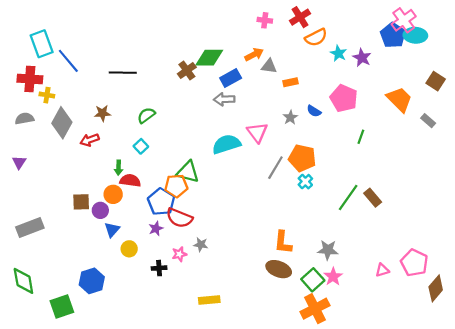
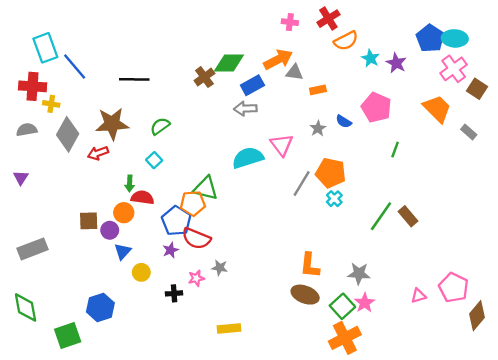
pink cross: (404, 20) -> (454, 69), moved
orange arrow: (254, 54) -> (278, 59), size x1.4
brown star: (102, 113) -> (112, 124), size x1.8

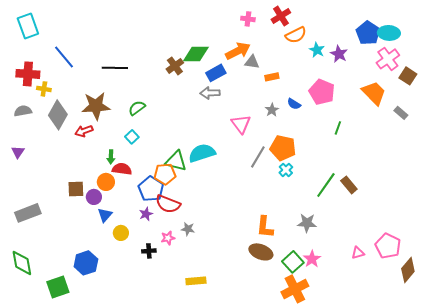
cyan rectangle: (45, 48) -> (28, 26), moved
cyan semicircle: (248, 158) -> (202, 153), moved
gray star: (359, 274) -> (307, 223), moved

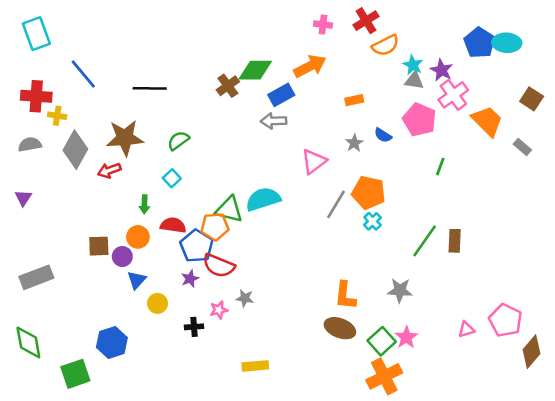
pink cross: (388, 59) -> (453, 95), moved
gray triangle: (252, 62) -> (414, 81), moved
pink triangle: (241, 124) -> (314, 161), turned 30
red semicircle: (122, 169) -> (173, 225), moved
brown rectangle: (349, 185) -> (455, 241), turned 42

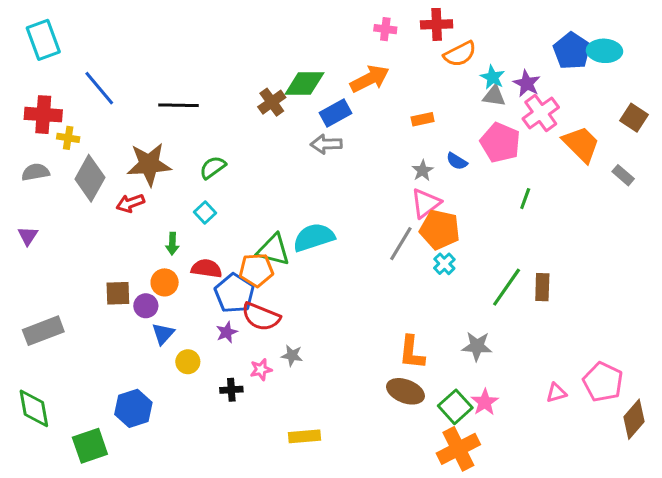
red cross: (366, 21) -> (437, 24), turned 30
pink triangle: (314, 161) -> (426, 203), moved

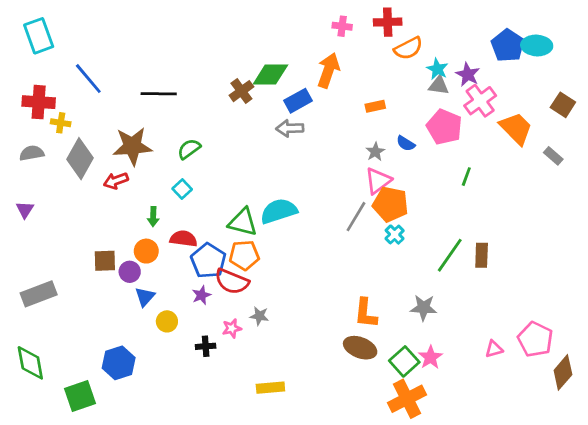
orange arrow: (370, 79) -> (328, 70), turned -44
orange pentagon: (256, 270) -> (244, 255), moved

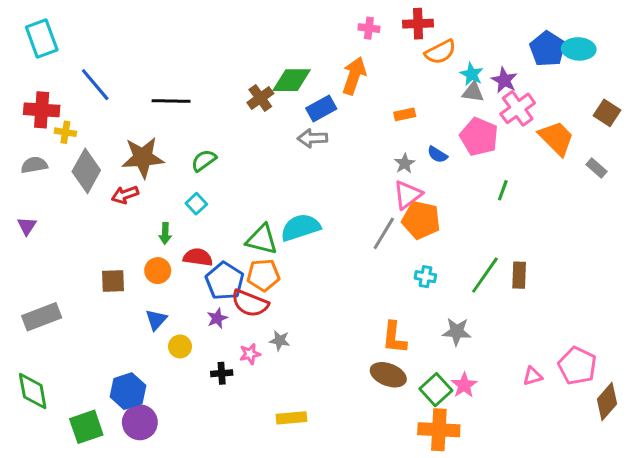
cyan cross: (395, 235) -> (425, 277), moved, turned -36
purple circle: (130, 272) -> (140, 422), moved, size x1.5
orange cross: (407, 399) -> (439, 430), turned 30

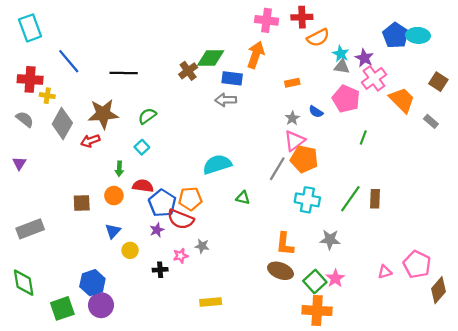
pink cross: (369, 28) -> (267, 20), size x1.5
blue rectangle: (321, 108) -> (232, 78), turned 36
gray semicircle: (34, 165) -> (25, 119), turned 48
green triangle: (262, 239) -> (243, 198), moved, size x0.6
cyan cross: (425, 277) -> (307, 200), size x1.6

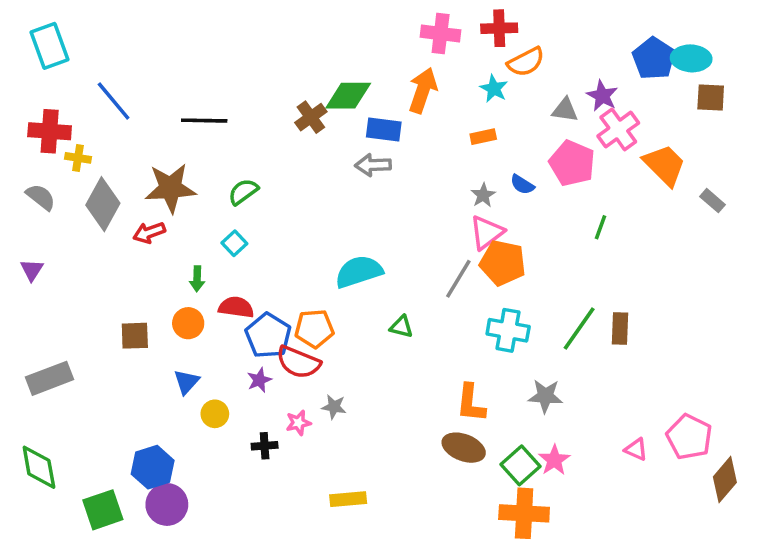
cyan star: (341, 54) -> (494, 89), moved
brown square: (438, 82) -> (711, 97), moved, turned -30
pink triangle: (385, 272) -> (636, 449), turned 40

